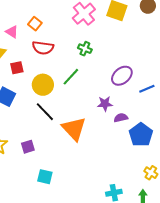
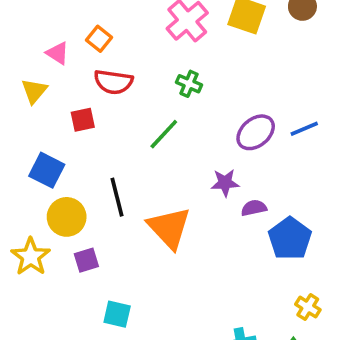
red square: (17, 68) -> (83, 120), moved
yellow circle: (43, 85) -> (67, 217), moved
blue line: (147, 89) -> (304, 129), moved
black line: (45, 112) -> (117, 197), turned 30

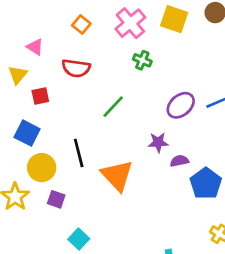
orange square: (99, 39) -> (81, 24), moved
green cross: (189, 84) -> (142, 60), moved
red square: (83, 120) -> (40, 96), moved
purple square: (86, 260) -> (56, 199), turned 36
cyan square: (117, 314) -> (79, 239), turned 30

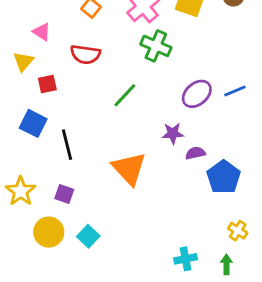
green cross: (142, 60) -> (156, 46), size x1.5
black line: (79, 153) -> (67, 145), moved
yellow circle: (42, 168) -> (49, 232), moved

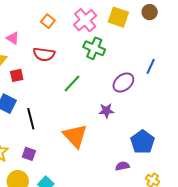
blue line: (235, 91) -> (151, 66), moved, turned -42
purple semicircle: (195, 153) -> (122, 166), moved

